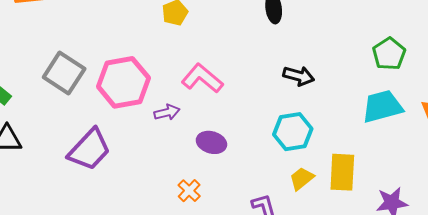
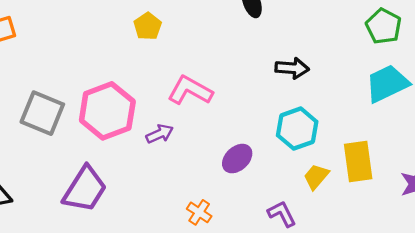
purple ellipse: (211, 142) -> (237, 159), moved, turned -48

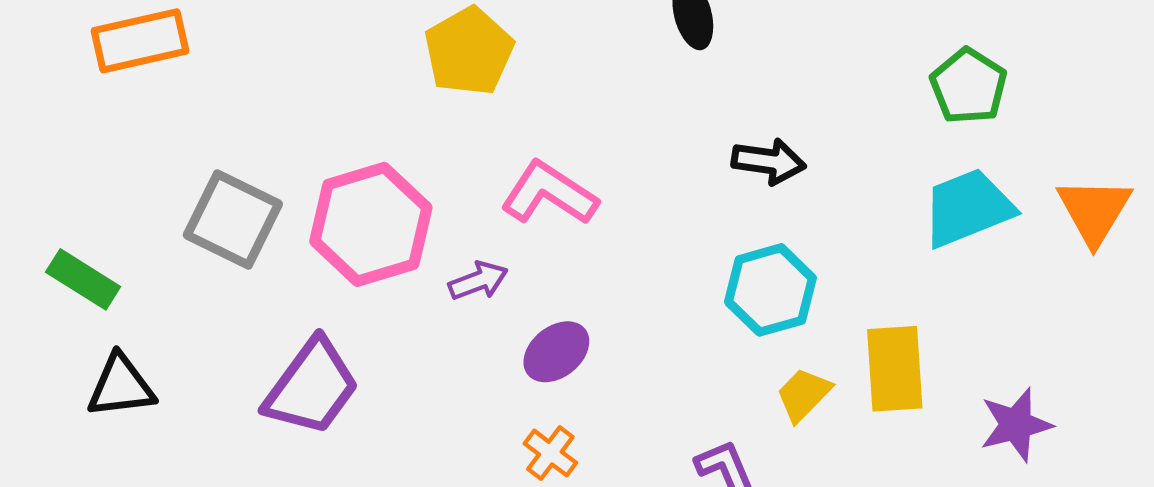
yellow pentagon: (148, 26) -> (469, 51), size x1.5
purple ellipse: (237, 159) -> (556, 352), moved

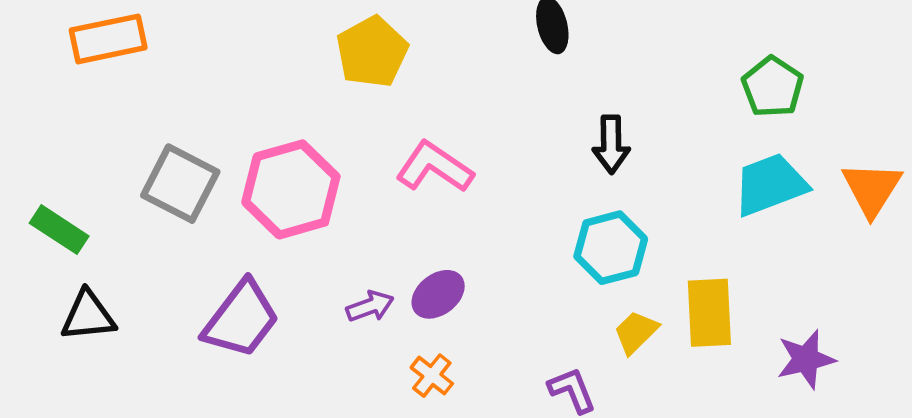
black arrow: (769, 161) -> (611, 144), turned 80
purple arrow: (478, 281) -> (370, 306), moved

